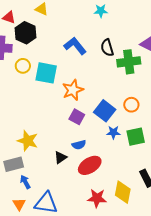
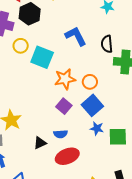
orange circle: (131, 105) -> (90, 82), moved

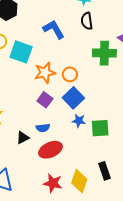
black semicircle: (107, 44) -> (87, 21), moved

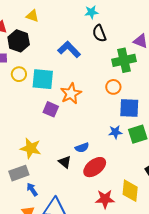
orange circle: (70, 74) -> (113, 87), moved
blue square: (73, 98) -> (129, 108), moved, turned -30
purple square: (45, 100) -> (51, 109), moved
black triangle: (23, 138) -> (65, 162), turned -40

